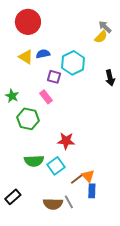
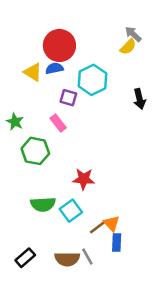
red circle: (28, 22) -> (59, 45), moved
black rectangle: (13, 197) -> (25, 258), moved

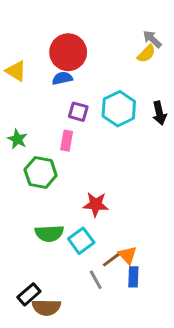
yellow triangle: (33, 72) -> (16, 71), moved
cyan hexagon: (92, 80) -> (119, 109), moved
pink rectangle: (58, 123) -> (67, 141), turned 48
gray line: (87, 256) -> (96, 280), moved
brown semicircle: (67, 259) -> (46, 307), moved

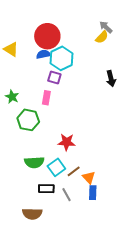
cyan hexagon: (119, 109) -> (61, 58), moved
brown line: (112, 259) -> (74, 171), moved
black rectangle: (29, 294) -> (46, 189), moved, turned 42

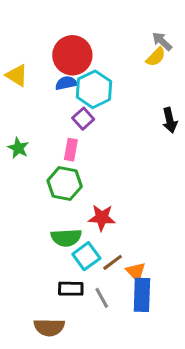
purple square: (54, 78) -> (83, 119), turned 32
green hexagon: (28, 120) -> (65, 184), moved
green semicircle: (34, 162) -> (66, 238), moved
blue rectangle: (93, 193) -> (142, 295), size x1.5

